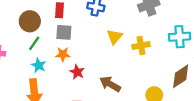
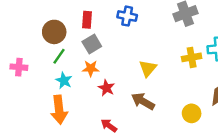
gray square: (64, 32) -> (92, 44), turned -35
yellow triangle: (115, 37) -> (148, 68), moved
yellow cross: (141, 46) -> (192, 57), moved

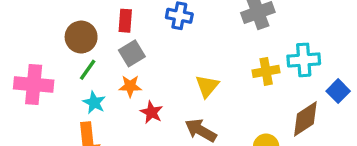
pink cross: (19, 67) -> (34, 84), size x1.6

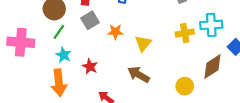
orange star: (130, 86) -> (115, 32), moved
red star: (151, 112) -> (90, 66), moved

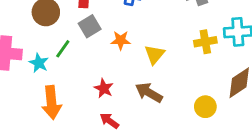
green line: (59, 32) -> (63, 49), moved
cyan star: (63, 55) -> (39, 63), moved
red star: (90, 66) -> (104, 88), moved

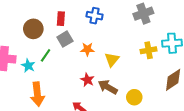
red star: (104, 88) -> (87, 80), moved
yellow circle: (205, 107) -> (134, 97), moved

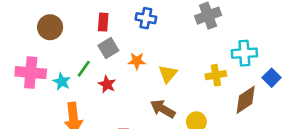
brown circle: (33, 29) -> (50, 27), moved
yellow cross: (149, 50) -> (216, 75), moved
red star: (87, 80) -> (107, 84), moved

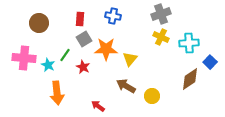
orange star: (137, 61) -> (106, 49), size x1.6
yellow cross: (216, 75) -> (161, 37), moved, turned 35

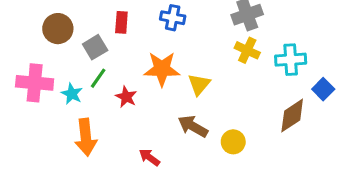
gray square: (84, 39) -> (95, 47), moved

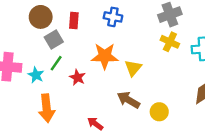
brown circle: (58, 29) -> (41, 17), moved

